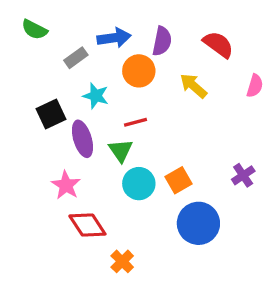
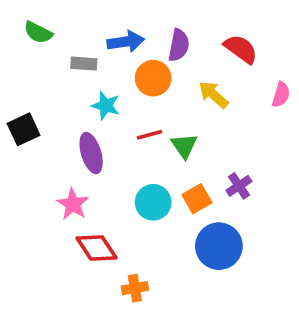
gray rectangle: (76, 58) -> (84, 64), turned 40
black square: (51, 114) -> (24, 129), moved
green triangle: (121, 150) -> (184, 146), moved
purple cross: (243, 175) -> (239, 186), moved
orange cross: (122, 261) -> (135, 288), turned 35

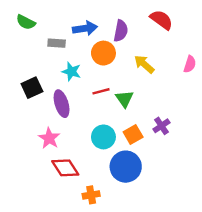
red semicircle: (241, 49) -> (161, 20), moved
black square: (24, 129) -> (32, 88), moved
blue circle: (219, 246) -> (126, 167), moved

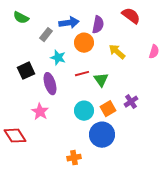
gray rectangle: (57, 43) -> (46, 35), turned -56
red diamond: (65, 168) -> (15, 136), moved

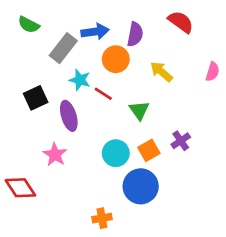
gray rectangle: (46, 35) -> (63, 48), size x1.5
red line: (82, 74) -> (103, 94), moved, turned 48

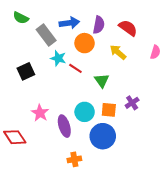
red semicircle: (181, 22) -> (128, 28), moved
gray rectangle: (63, 48) -> (46, 35), turned -75
purple ellipse: (69, 116) -> (64, 126), moved
orange square: (149, 150) -> (109, 110), turned 35

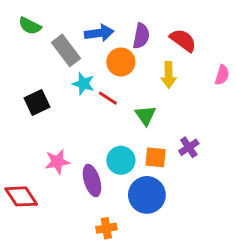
yellow arrow: (118, 52) -> (169, 75), turned -132
pink star: (40, 113) -> (57, 162), turned 30

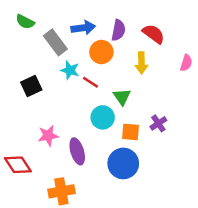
cyan circle: (121, 160) -> (103, 117), moved
orange cross: (106, 228) -> (61, 191), moved, size x1.5

